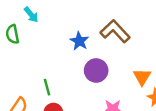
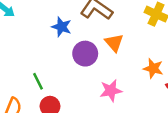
orange triangle: (142, 77) -> (114, 43), moved

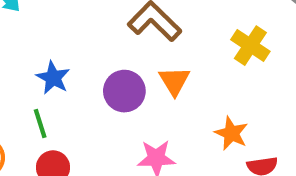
blue star: (61, 27) -> (53, 78), moved

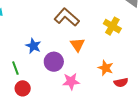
blue star: (53, 78) -> (33, 46), moved
purple circle: (124, 91) -> (54, 62), moved

